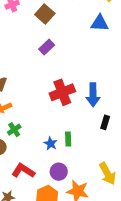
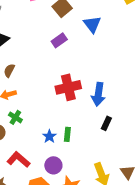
blue triangle: (100, 23) -> (92, 24), moved, turned 42
green cross: (14, 130) -> (15, 117), turned -32

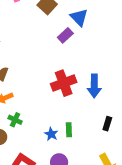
purple rectangle: (59, 40) -> (65, 35), moved
black rectangle: (106, 123) -> (107, 124), moved

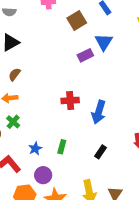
red cross: (64, 83) -> (70, 100), size x0.7
blue star: (51, 134) -> (35, 149), moved

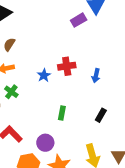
blue arrow: (99, 112) -> (96, 76), size x0.6
blue star: (35, 149) -> (44, 75), moved

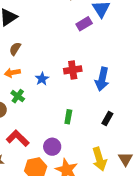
blue star: (44, 75) -> (42, 79), moved
blue arrow: (96, 76) -> (102, 79), size x1.6

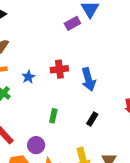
blue arrow: (102, 79) -> (88, 79), turned -30

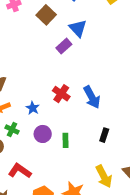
red cross: (59, 69) -> (61, 94), turned -36
purple circle: (36, 145) -> (43, 134), moved

